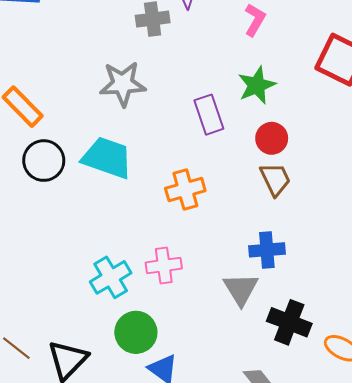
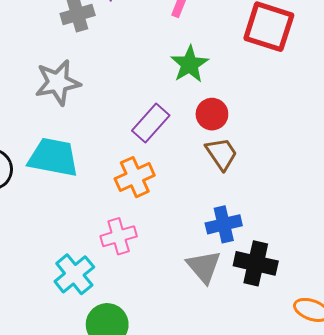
purple rectangle: (209, 115) -> (151, 123), moved, turned 69
pink cross: (164, 265) -> (119, 236), moved
black cross: (289, 322) -> (256, 263), moved

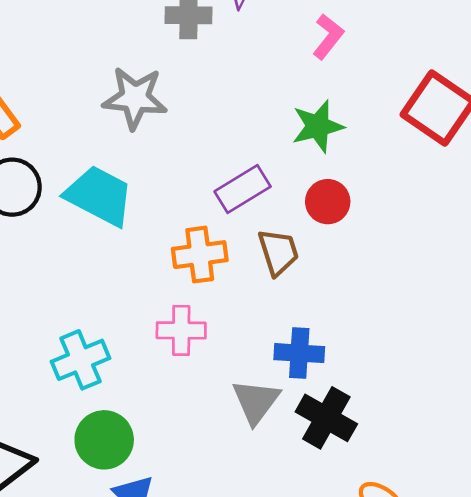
brown trapezoid: (221, 154) -> (278, 252), moved
pink cross: (119, 236) -> (181, 330), moved

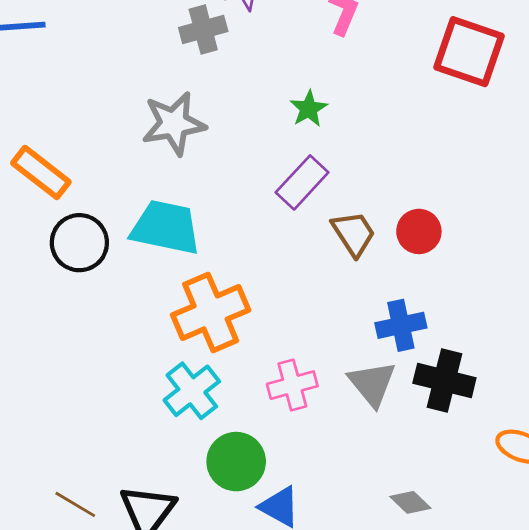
green star: (318, 126) -> (309, 109), moved, size x0.7
red circle: (328, 202) -> (419, 231), moved
orange cross: (200, 255) -> (211, 312), moved, size x1.4
pink cross: (181, 330) -> (292, 385), moved

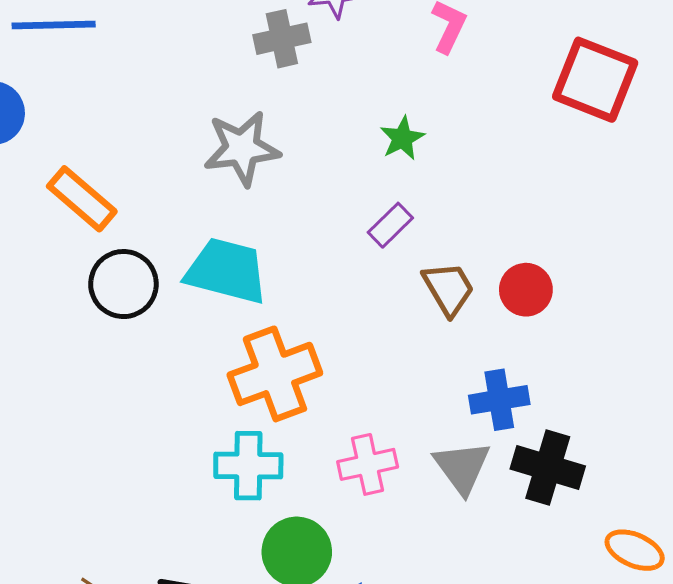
purple rectangle: (302, 182) -> (390, 225), size x0.7
cyan cross: (192, 391) -> (248, 466), turned 36

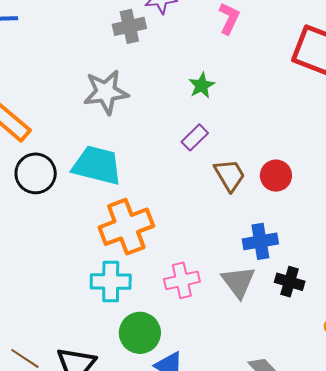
black cross: (548, 468) -> (290, 282), size x0.7

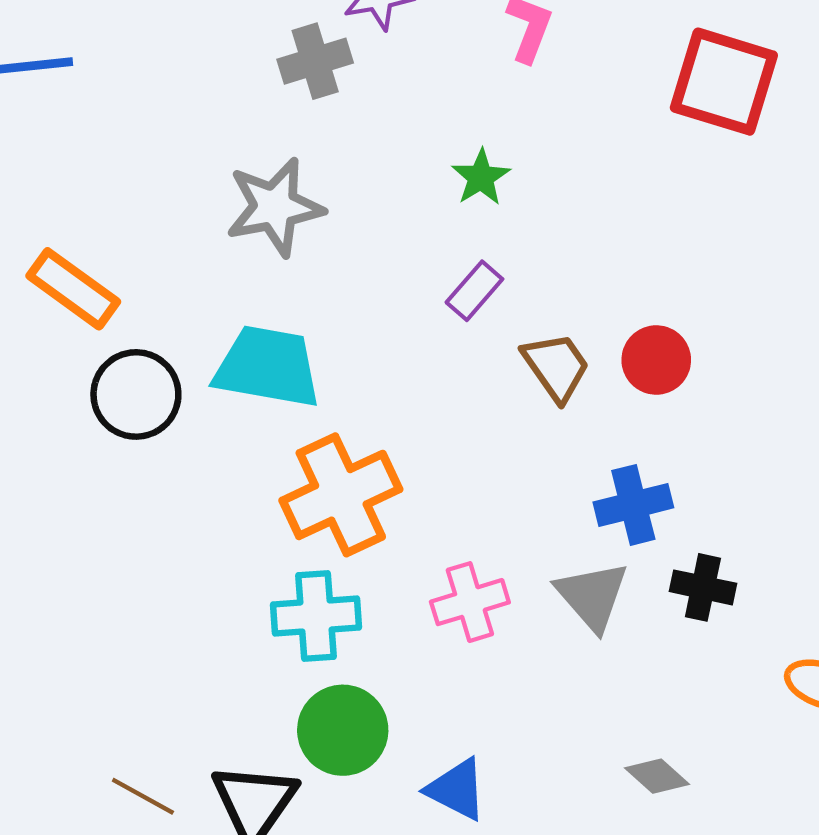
green circle: (140, 333) -> (343, 730), moved

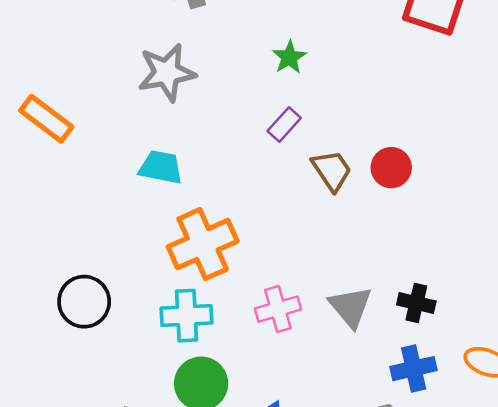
cyan trapezoid: (268, 367) -> (161, 167), size x0.7
black circle: (136, 394) -> (84, 302), moved
blue cross: (633, 505) -> (414, 369), moved

